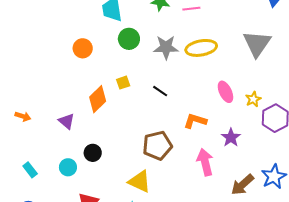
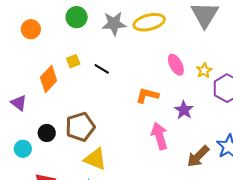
black line: (160, 91) -> (102, 69), moved
brown pentagon: (157, 146) -> (80, 127), moved

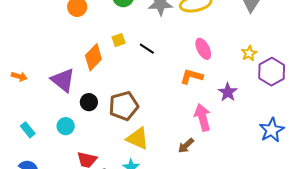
pink ellipse: (176, 65) -> (203, 49), moved
purple triangle: (19, 103) -> (63, 80), size x1.5
black circle: (47, 133) -> (89, 102), moved
brown arrow: (198, 156) -> (186, 146), moved, size x0.7

